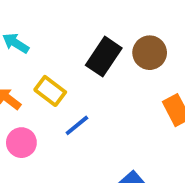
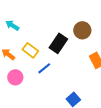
black rectangle: (104, 57) -> (58, 43), moved

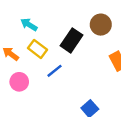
cyan arrow: (12, 25) -> (29, 25), moved

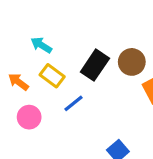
brown circle: (101, 25) -> (132, 62), moved

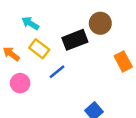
brown circle: (132, 62) -> (100, 23), moved
black rectangle: (95, 65) -> (75, 40), turned 35

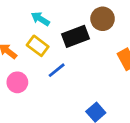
cyan arrow: (30, 23) -> (40, 19), moved

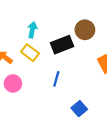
cyan arrow: (40, 19) -> (32, 30), turned 70
blue line: (57, 70) -> (56, 79), moved, turned -35

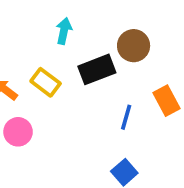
cyan arrow: (32, 30) -> (64, 31), moved
blue line: (56, 79) -> (126, 117), moved

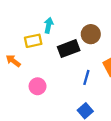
yellow rectangle: (46, 82) -> (33, 41), moved, turned -49
pink circle: (18, 132) -> (38, 86), moved

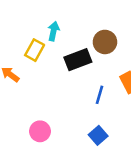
yellow rectangle: (33, 41) -> (35, 50), turned -49
pink circle: (38, 86) -> (40, 131), moved

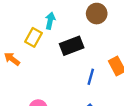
brown circle: (105, 42) -> (97, 14), moved

